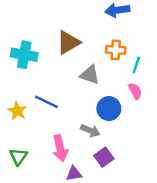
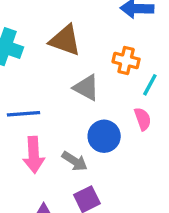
brown triangle: (68, 42) -> (65, 40), turned 40
blue line: (47, 102) -> (23, 114), turned -40
pink arrow: (60, 148) -> (34, 155), moved

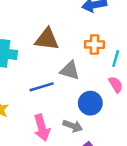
blue line: (23, 114) -> (42, 87), moved

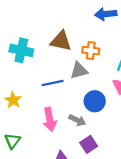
orange cross: (94, 44) -> (91, 51), moved
gray triangle: (70, 70) -> (79, 71), turned -36

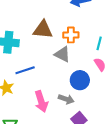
gray triangle: (79, 71) -> (62, 54), turned 48
blue line: (53, 83) -> (25, 70), moved

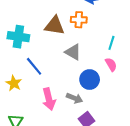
orange cross: (71, 35) -> (79, 20), moved
blue line: (25, 70) -> (34, 66), turned 66

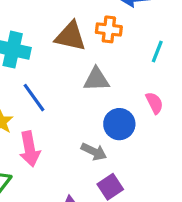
cyan line: (111, 43) -> (157, 52), moved
gray triangle: (73, 52) -> (96, 79), turned -36
pink arrow: (49, 99) -> (30, 149), moved

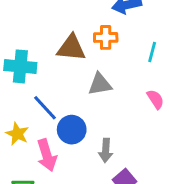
blue circle: (119, 124) -> (72, 130), moved
gray arrow: (94, 152) -> (106, 150), turned 75

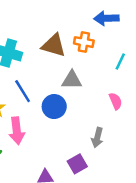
blue circle: (72, 130) -> (54, 107), moved
gray arrow: (106, 150) -> (97, 138), moved

